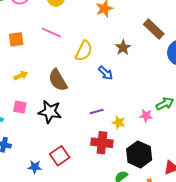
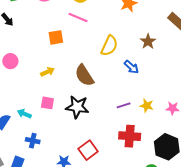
pink line: (52, 33) -> (78, 18), moved
orange square: (16, 39) -> (56, 37), moved
yellow star: (119, 122) -> (147, 106), moved

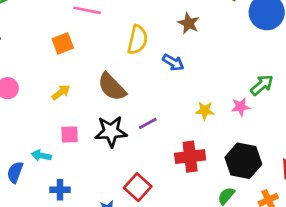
purple line: (124, 105) -> (148, 124), moved

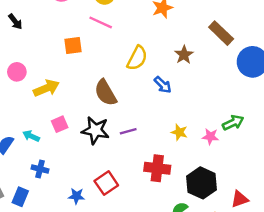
yellow arrow: (61, 92) -> (46, 88), moved, size x1.5
pink square: (70, 135) -> (60, 124), turned -35

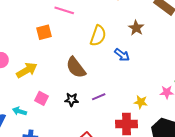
pink square: (60, 124) -> (42, 98), turned -32
black star: (95, 130) -> (72, 100), size x0.6
yellow star: (179, 132) -> (141, 102), moved

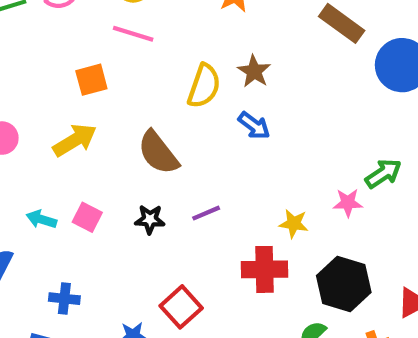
brown star: (136, 28) -> (254, 71), moved
yellow arrow: (27, 70) -> (75, 140), moved
cyan arrow: (19, 111) -> (41, 219), moved

